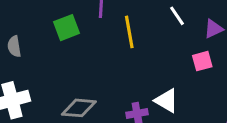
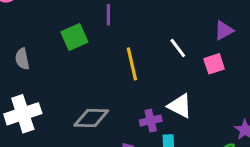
white line: (177, 16) -> (178, 48), moved
yellow line: (129, 32) -> (132, 64), moved

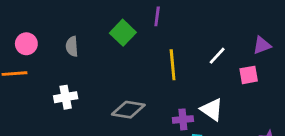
green square: (74, 37) -> (123, 33), turned -30
white line: (178, 48) -> (217, 56), turned 72
white cross: (23, 114) -> (66, 97), size x0.7

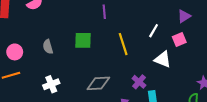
green square: (123, 33) -> (83, 40), moved, turned -30
white triangle: (212, 110) -> (163, 59), moved
purple cross: (183, 119) -> (139, 82), turned -32

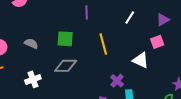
white line: (154, 31) -> (130, 17), moved
gray semicircle: (48, 47) -> (31, 44), turned 128
gray diamond: (98, 83) -> (66, 66), moved

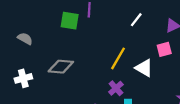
green square: (65, 39) -> (70, 21), moved
yellow line: (103, 44) -> (118, 58), moved, turned 40

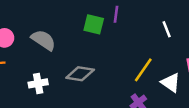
white line: (136, 20) -> (167, 29), turned -64
gray semicircle: (25, 39) -> (43, 40), size x1.5

